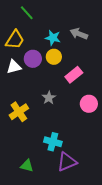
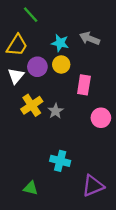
white triangle: (14, 67) -> (16, 76), turned -35
pink rectangle: (74, 75) -> (84, 85), turned -42
yellow cross: (19, 112) -> (32, 105), moved
purple triangle: (67, 162) -> (93, 186), moved

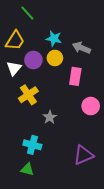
gray arrow: (90, 38) -> (81, 48), moved
gray star: (56, 111) -> (50, 117), moved
cyan cross: (60, 161) -> (32, 145), moved
purple triangle: (93, 186) -> (84, 155), moved

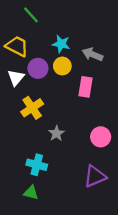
yellow trapezoid: (15, 41) -> (17, 46), turned -95
pink circle: (91, 106) -> (101, 137), moved

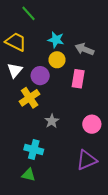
purple circle: (38, 68) -> (40, 76), moved

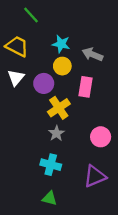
yellow cross: (30, 98) -> (59, 108), moved
cyan cross: (34, 149) -> (51, 165), moved
green triangle: (28, 175) -> (50, 198), moved

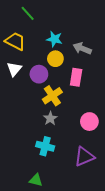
green triangle: (50, 198) -> (36, 180), moved

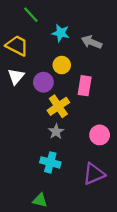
cyan star: (54, 39) -> (61, 33), moved
gray arrow: (82, 48) -> (92, 42), moved

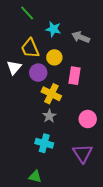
yellow trapezoid: (17, 46) -> (30, 48), moved, turned -140
yellow cross: (58, 106) -> (51, 94), turned -30
purple triangle: (94, 174) -> (83, 153), turned -40

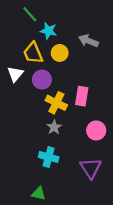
cyan star: (53, 29) -> (49, 31), moved
yellow circle: (54, 57) -> (60, 53), moved
pink rectangle: (75, 76) -> (82, 96), moved

